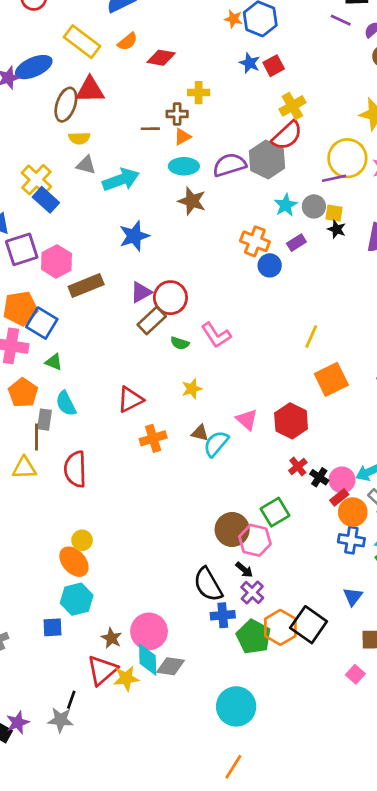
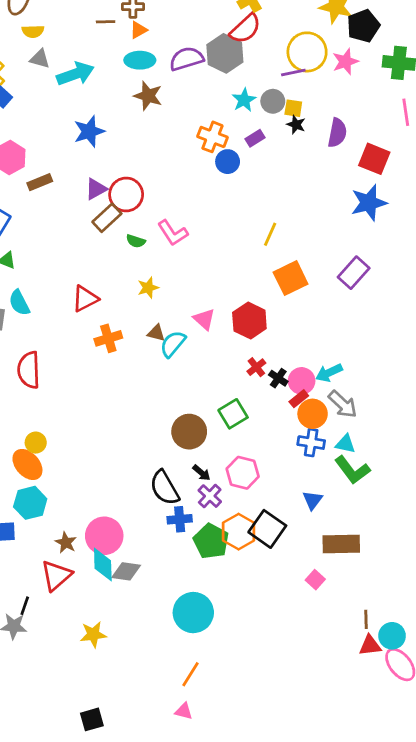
brown rectangle: (86, 286) -> (40, 182), size x0.7
pink hexagon: (255, 540) -> (243, 473), moved
yellow star: (126, 678) -> (93, 634), moved

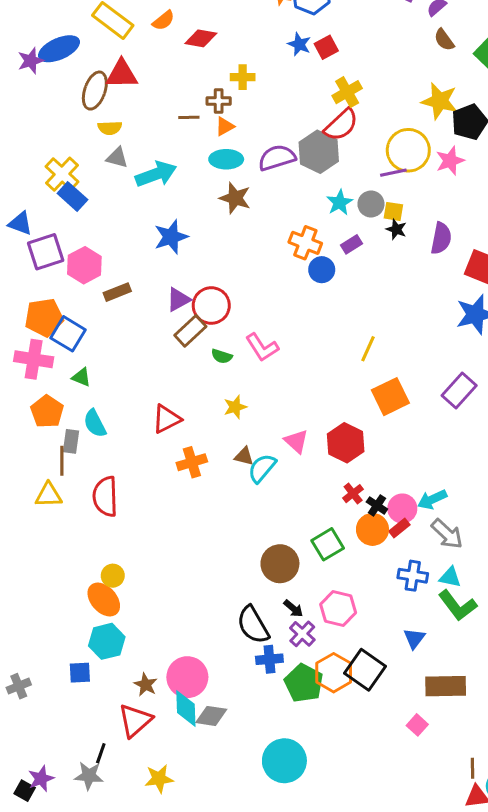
orange circle: (313, 414) -> (372, 529), moved
yellow star: (93, 634) -> (159, 779), moved

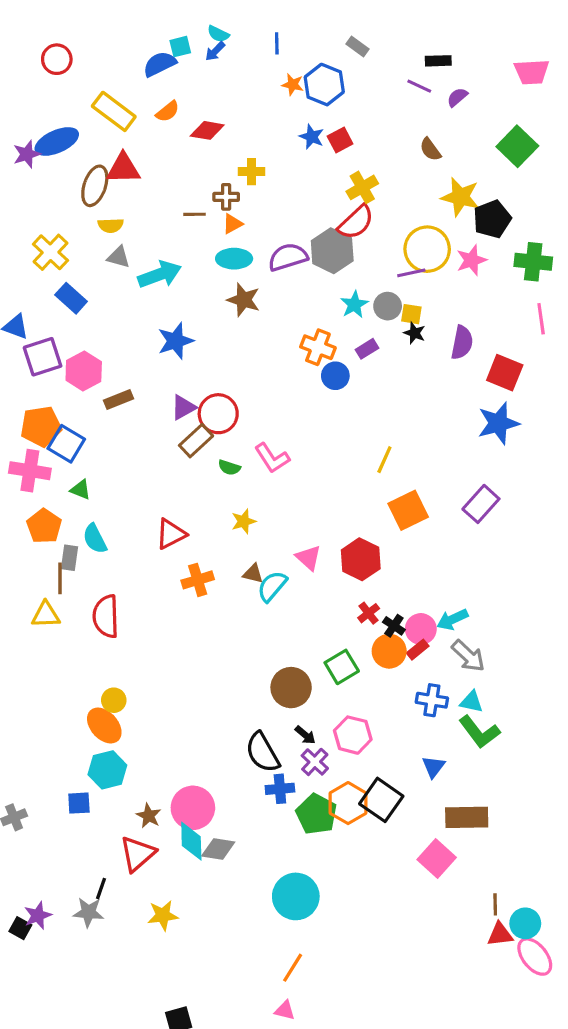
brown semicircle: (444, 40) -> (430, 149), moved
yellow cross: (62, 174) -> (50, 252), moved
pink square: (417, 725) -> (437, 858), size x1.6

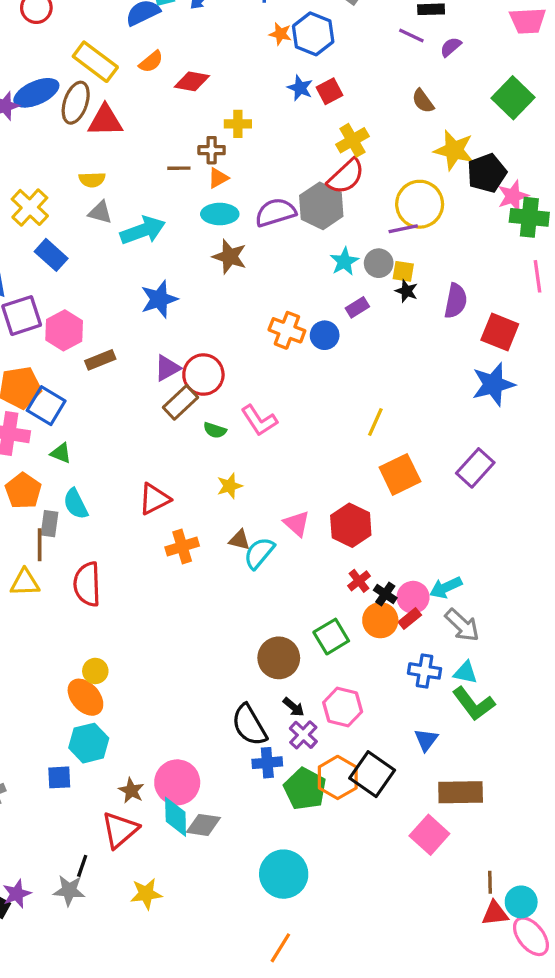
brown ellipse: (95, 186) -> (76, 103), moved
pink star: (471, 260) -> (513, 196), moved
orange cross: (318, 347) -> (287, 330), moved

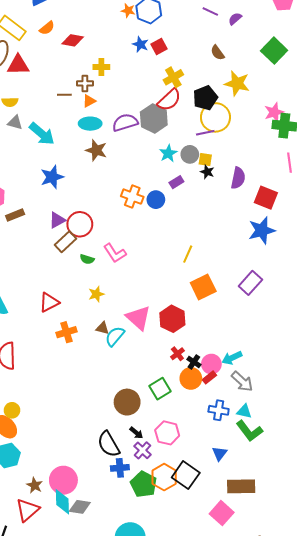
black pentagon: (487, 173) -> (205, 98), moved
cyan arrow: (143, 230) -> (42, 134), turned 60
pink triangle: (297, 524) -> (138, 318), size x1.5

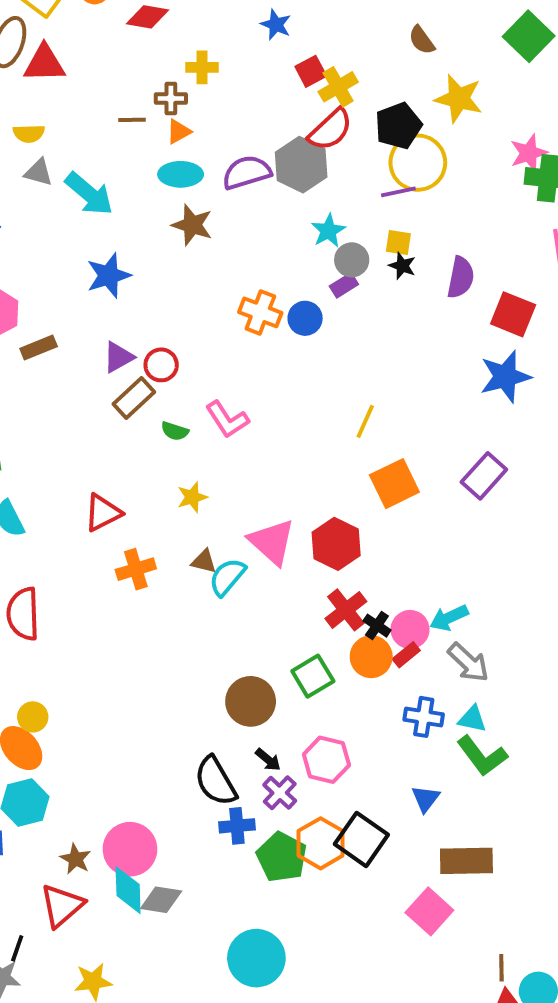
red square: (159, 46) -> (311, 71), moved
gray circle: (190, 154) -> (352, 260), moved
red circle: (80, 224) -> (161, 365), size x0.7
red cross: (177, 354) -> (346, 610), size x1.5

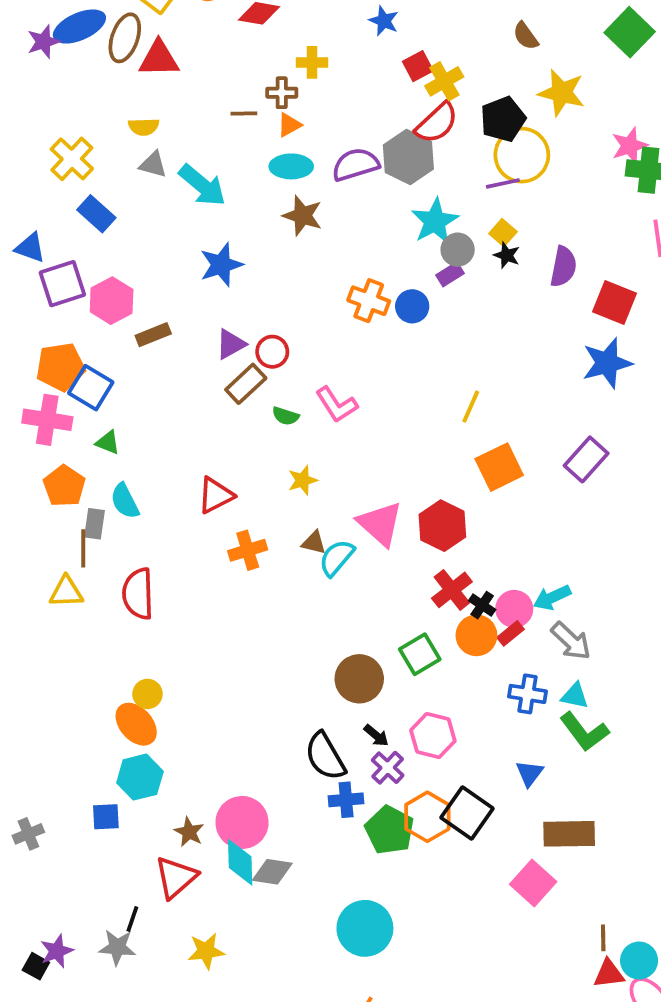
cyan star: (328, 231) -> (435, 221), size x1.4
yellow square: (398, 242) -> (503, 233), turned 32

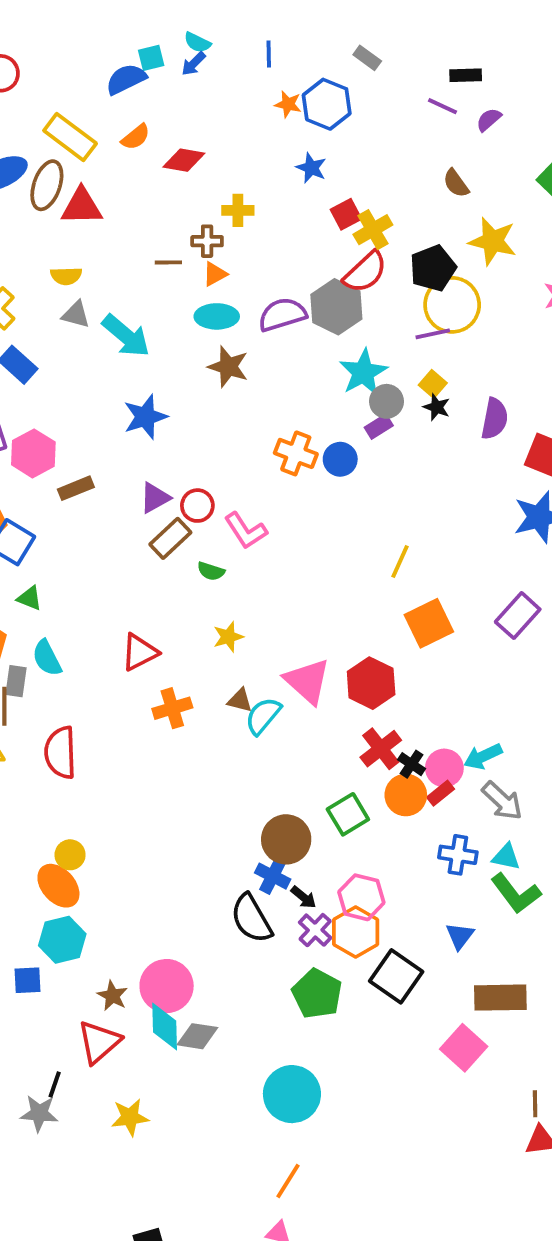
pink L-shape: (337, 405) -> (246, 531), moved
blue cross: (346, 800) -> (273, 876), moved, turned 32
orange hexagon: (427, 817) -> (356, 932), moved

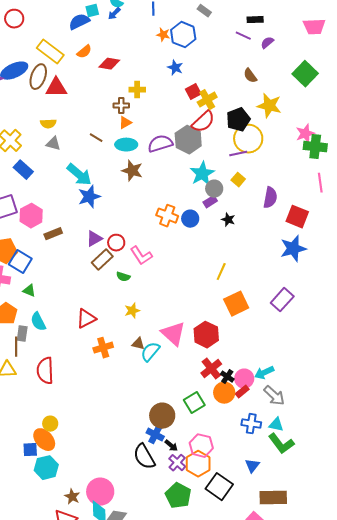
brown line: (168, 262) -> (96, 138), moved, turned 32
cyan arrow: (126, 336) -> (79, 175), moved
black star: (437, 407) -> (228, 220), moved
blue square: (28, 980) -> (30, 450), moved

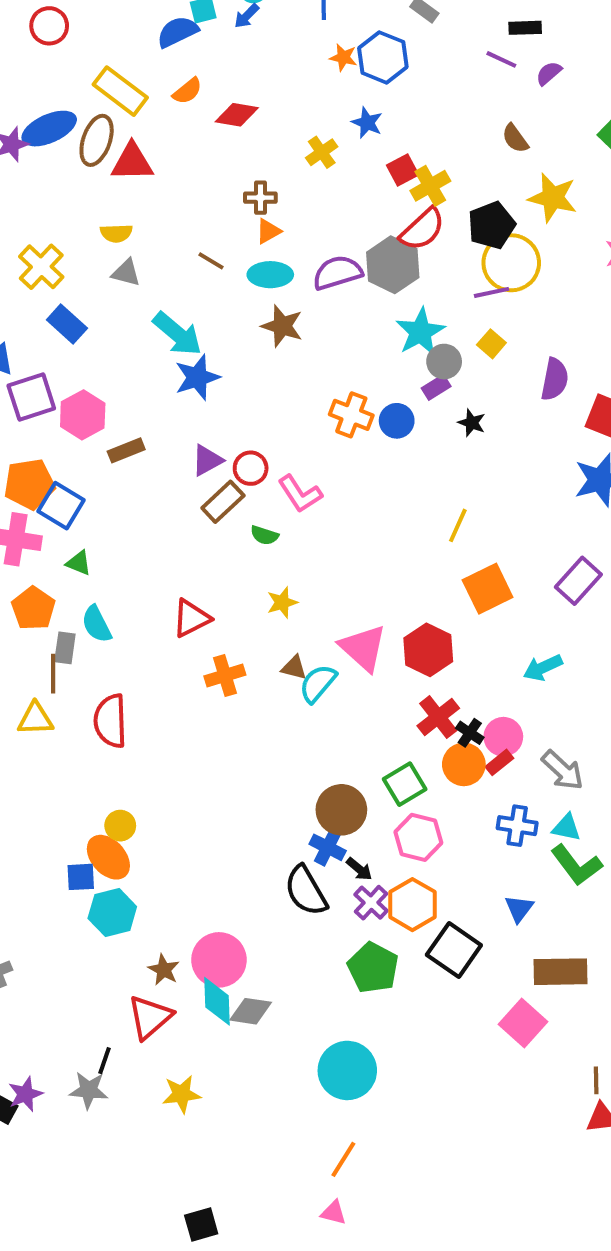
yellow cross: (137, 90) -> (322, 152), moved, turned -35
cyan arrow: (264, 373) -> (543, 668), moved
pink hexagon: (201, 446) -> (418, 837), moved

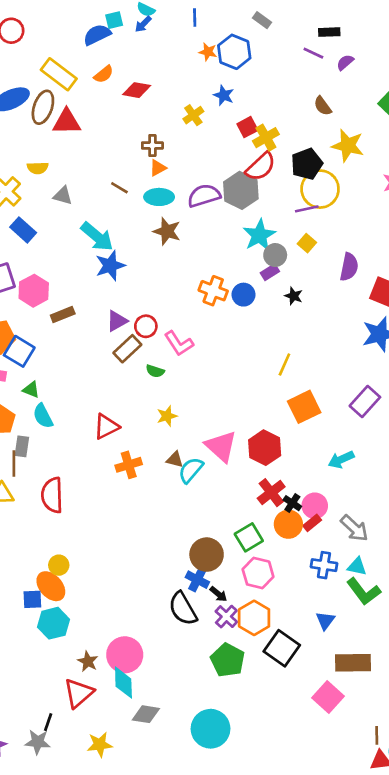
yellow semicircle: (116, 233) -> (38, 168), moved
cyan semicircle: (97, 624) -> (43, 416), moved
gray diamond: (251, 1011) -> (146, 714), moved

